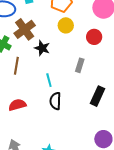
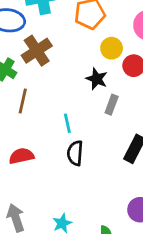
yellow circle: (66, 25) -> (112, 48), moved
black star: (42, 48) -> (97, 79), moved

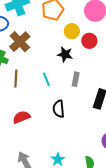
gray rectangle: (112, 105) -> (76, 79), moved
cyan line: (67, 123) -> (46, 79), moved

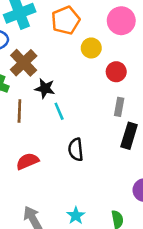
red circle: (89, 41) -> (116, 72), moved
black star: (65, 54) -> (45, 88), moved
gray rectangle: (76, 79) -> (119, 107), moved

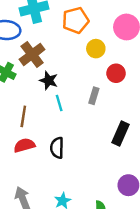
gray rectangle: (119, 107) -> (94, 96), moved
brown line: (19, 111) -> (23, 116), moved
black semicircle: (76, 150) -> (57, 148), moved

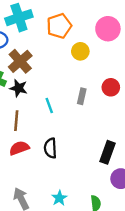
red circle: (116, 73) -> (111, 87), moved
black star: (49, 80) -> (18, 88), moved
black rectangle: (121, 134) -> (107, 152), moved

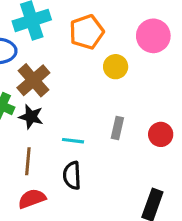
red circle: (111, 87) -> (161, 134), moved
cyan line: (49, 106) -> (73, 141), turned -63
black semicircle: (50, 148) -> (72, 175), moved

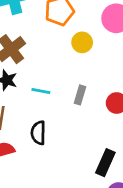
cyan line: (73, 141) -> (41, 91), moved

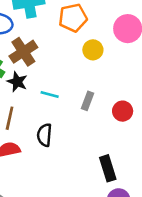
black rectangle: (105, 163) -> (108, 168), turned -45

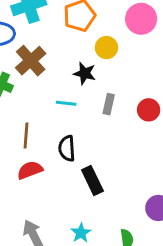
black star: (17, 82) -> (85, 73), moved
black rectangle: (108, 168) -> (92, 180), moved

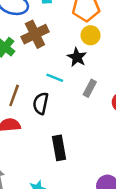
yellow circle: (106, 48) -> (91, 35), moved
black semicircle: (67, 148) -> (41, 103), moved

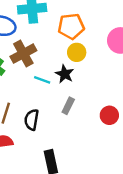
cyan line: (55, 78) -> (42, 80), moved
gray rectangle: (90, 88) -> (68, 106), moved

